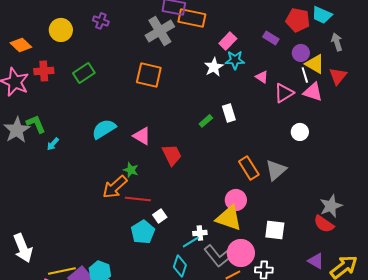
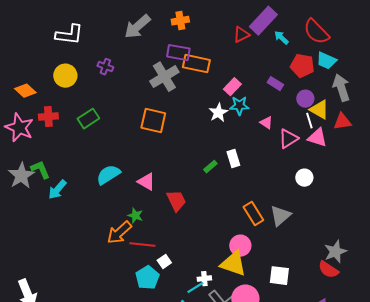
gray arrow: (337, 42) -> (341, 88), size x1.5
red triangle: (338, 76) -> (342, 122), turned 42
cyan arrow: (53, 144) -> (57, 190), size x1.5

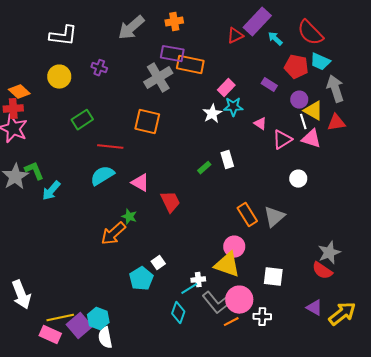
red cross: (48, 117) -> (13, 109), moved
red line: (142, 245) -> (110, 147), moved

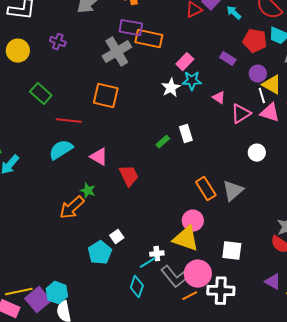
green rectangle: (82, 120) -> (41, 94), turned 75
white cross: (262, 317) -> (221, 291), size x1.5

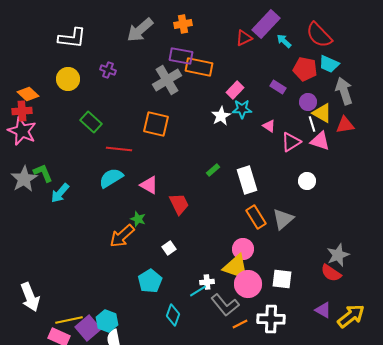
white rectangle: (186, 134) -> (247, 180), moved, size x1.5
white square: (117, 237) -> (169, 248), moved
pink circle: (198, 274) -> (248, 284), moved
cyan diamond: (137, 287) -> (173, 315), moved

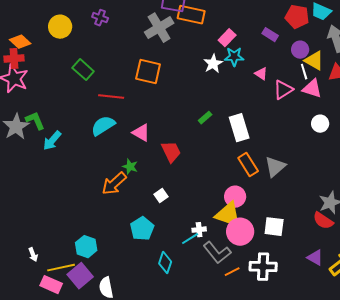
white circle: (307, 181) -> (320, 124), moved
white arrow: (30, 297) -> (33, 255), moved, size x0.5
cyan hexagon: (107, 321) -> (86, 247), moved

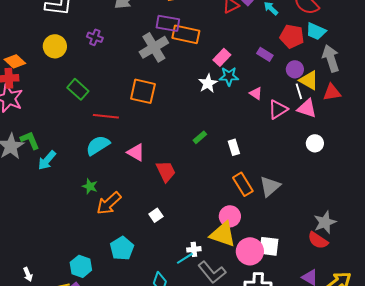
white rectangle: (239, 128) -> (234, 147), size x0.6
green star: (130, 167) -> (90, 186), moved
cyan pentagon: (142, 229) -> (122, 248), moved
pink circle: (240, 232) -> (250, 251), moved

